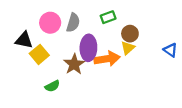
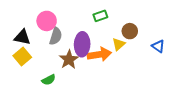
gray semicircle: (73, 23) -> (56, 36), moved
brown circle: (130, 34) -> (130, 31), moved
yellow square: (39, 54) -> (22, 56), moved

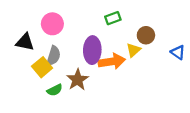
gray semicircle: (56, 36) -> (54, 56), moved
yellow square: (22, 56) -> (42, 67), moved
brown star: (69, 59) -> (77, 80), moved

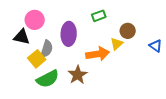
pink circle: (52, 24) -> (35, 20), moved
purple ellipse: (92, 50) -> (69, 34), moved
brown star: (77, 80) -> (78, 75), moved
green semicircle: (55, 90) -> (48, 79), size x1.6

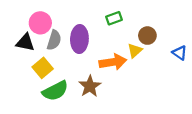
gray semicircle: (47, 49) -> (54, 40), moved

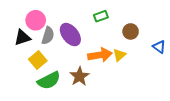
purple ellipse: (79, 39) -> (70, 35), turned -40
black triangle: (25, 42) -> (22, 38), turned -30
yellow triangle: (135, 51) -> (119, 55), moved

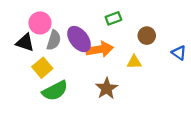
black triangle: (22, 38) -> (25, 42), turned 36
orange arrow: (100, 55) -> (100, 49), moved
yellow triangle: (119, 55) -> (134, 62), turned 40
brown star: (80, 76) -> (107, 88), moved

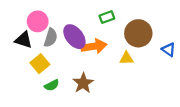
brown circle: (147, 36) -> (138, 33), size x1.6
brown star: (107, 88) -> (83, 83), moved
green semicircle: (55, 91) -> (52, 85), size x0.6

